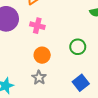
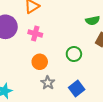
gray star: (39, 78) -> (48, 83), moved

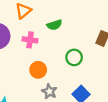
green semicircle: (93, 21) -> (54, 25), moved

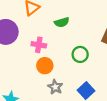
pink cross: (30, 40) -> (39, 45), moved

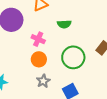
green circle: (80, 54) -> (73, 57), size x1.5

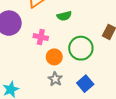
orange circle: (39, 59) -> (54, 57), moved

